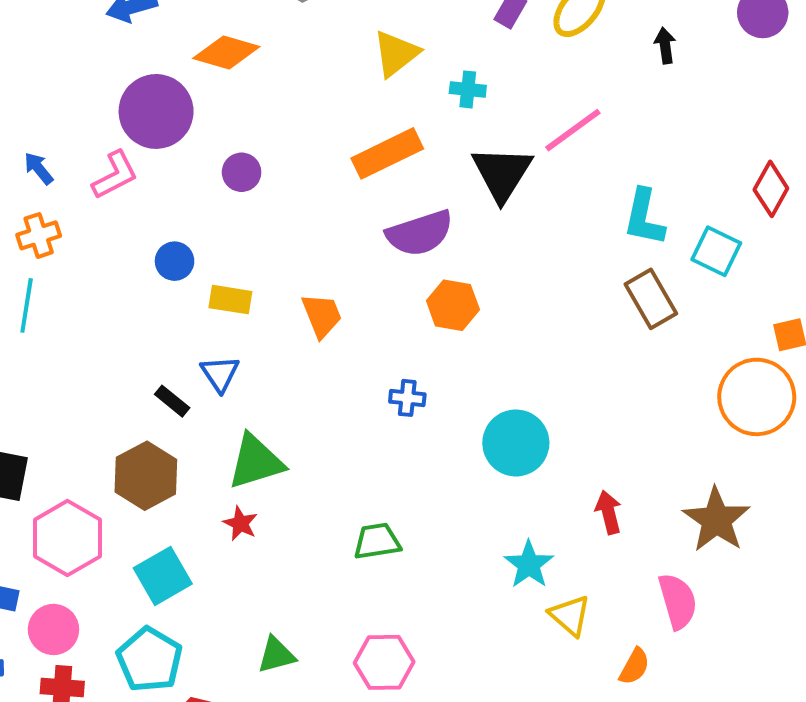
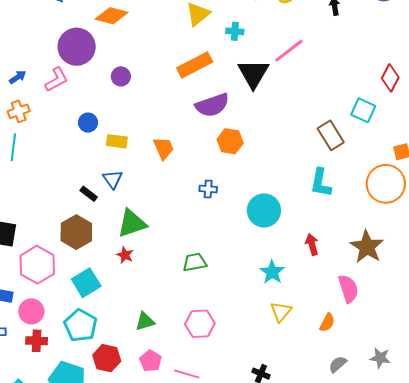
blue arrow: (39, 168) -> (18, 77), turned 96
cyan L-shape: (644, 217) -> (321, 183), moved
yellow triangle: (570, 615) -> (281, 312), moved, turned 30

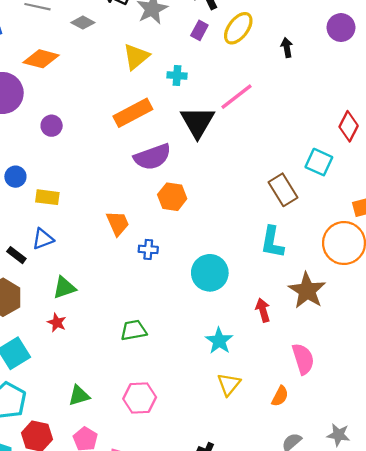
orange trapezoid: (164, 148) -> (118, 223), moved
blue triangle: (113, 179) -> (43, 239), turned 45
green triangle: (132, 223) -> (64, 288), size x0.7
brown star: (367, 247) -> (307, 291), moved

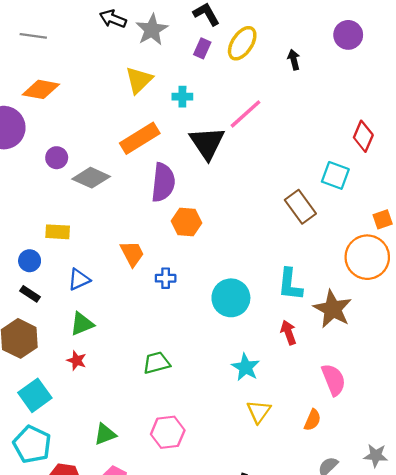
gray diamond: (83, 23) -> (91, 178), moved, size x1.5
purple semicircle: (152, 157) -> (163, 182), turned -60
blue circle: (15, 177) -> (30, 261), moved
blue triangle: (43, 239) -> (79, 279), moved
cyan L-shape: (272, 242) -> (290, 284), moved

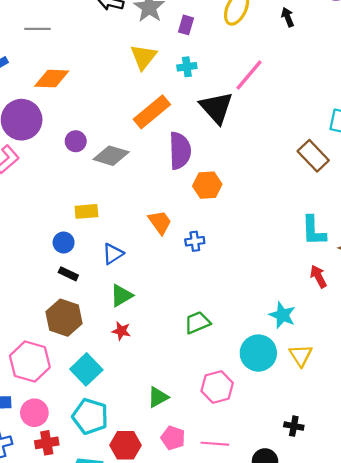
purple rectangle: (202, 48) -> (186, 25), moved
cyan circle: (231, 298) -> (258, 353), moved

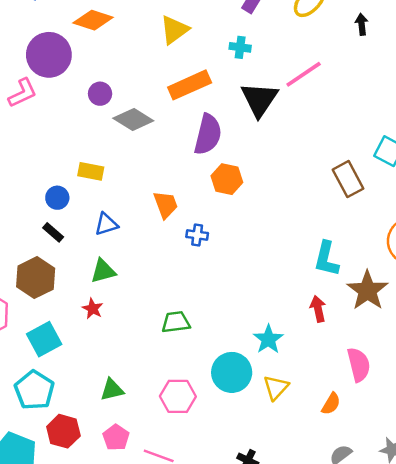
yellow triangle: (143, 57) -> (174, 30), moved

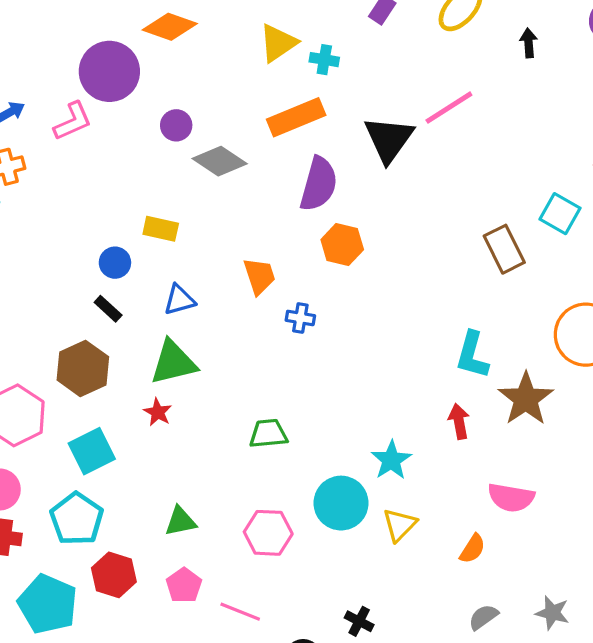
cyan cross: (240, 47) -> (324, 60), moved
green triangle: (103, 271) -> (173, 362), size x1.4
pink semicircle: (359, 365) -> (511, 498), turned 112

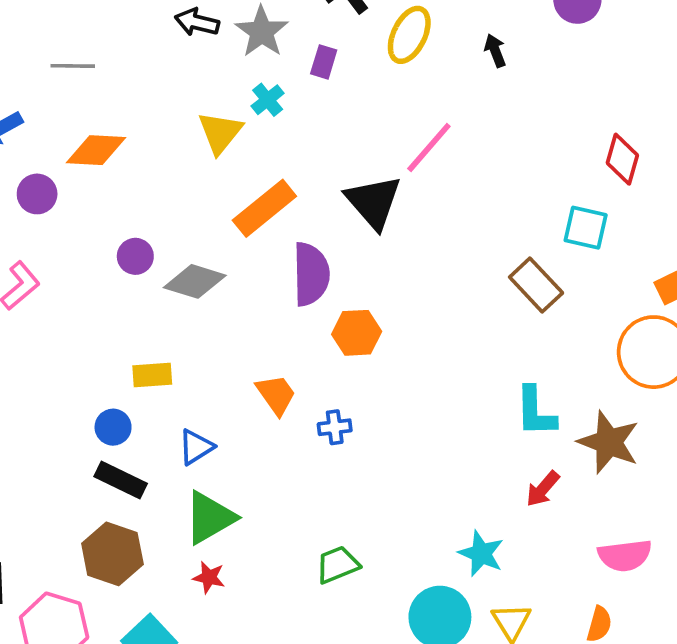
cyan cross: (324, 60) -> (268, 100), moved, turned -32
purple circle: (109, 71) -> (37, 194), moved, size x0.6
black rectangle: (108, 309) -> (121, 480), size x1.5
red arrow: (459, 421) -> (543, 489), turned -112

